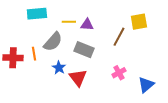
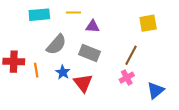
yellow line: (69, 22) -> (73, 13), moved
brown line: (119, 37) -> (131, 55), moved
orange line: (34, 54) -> (36, 70), moved

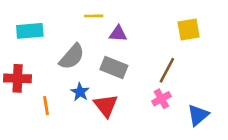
cyan rectangle: (39, 15) -> (30, 31), moved
orange line: (36, 70) -> (46, 106), moved

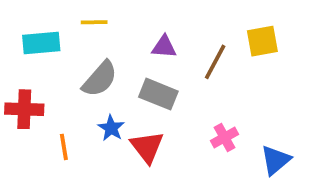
yellow line: (94, 16) -> (94, 22), moved
brown line: (167, 70) -> (215, 62), moved

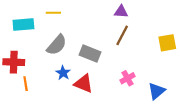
yellow square: (262, 41) -> (167, 43), moved
purple triangle: (164, 47) -> (121, 12), moved
orange line: (64, 147) -> (26, 84), moved
red triangle: (147, 147) -> (84, 84), turned -30

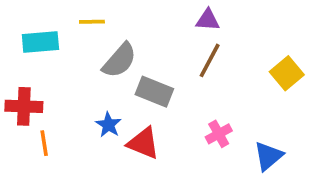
yellow square: (167, 43) -> (287, 73), turned -30
gray semicircle: (57, 45) -> (119, 60), moved

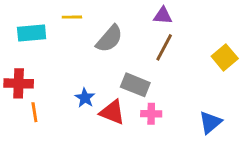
gray semicircle: (119, 60) -> (109, 39), moved
gray rectangle: (154, 92) -> (135, 85), moved
pink cross: (219, 134) -> (151, 114), moved, turned 30

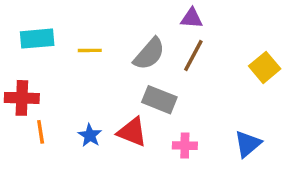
yellow line: (72, 17) -> (90, 50), moved
gray semicircle: (109, 39) -> (149, 54), moved
blue star: (85, 98) -> (90, 135), moved
pink cross: (151, 114) -> (185, 146), moved

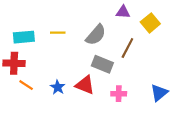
cyan rectangle: (37, 39) -> (24, 37), moved
brown line: (193, 56) -> (127, 48), moved
yellow square: (265, 67) -> (150, 23), moved
orange line: (41, 132) -> (26, 85), turned -48

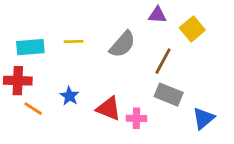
gray rectangle: (102, 64) -> (169, 95), moved
blue star: (58, 87) -> (69, 96), moved
pink cross: (119, 94) -> (136, 118), moved

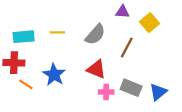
gray rectangle: (169, 95) -> (131, 88), moved
blue star: (69, 96) -> (54, 75), size x1.5
red triangle: (109, 109) -> (96, 69), moved

